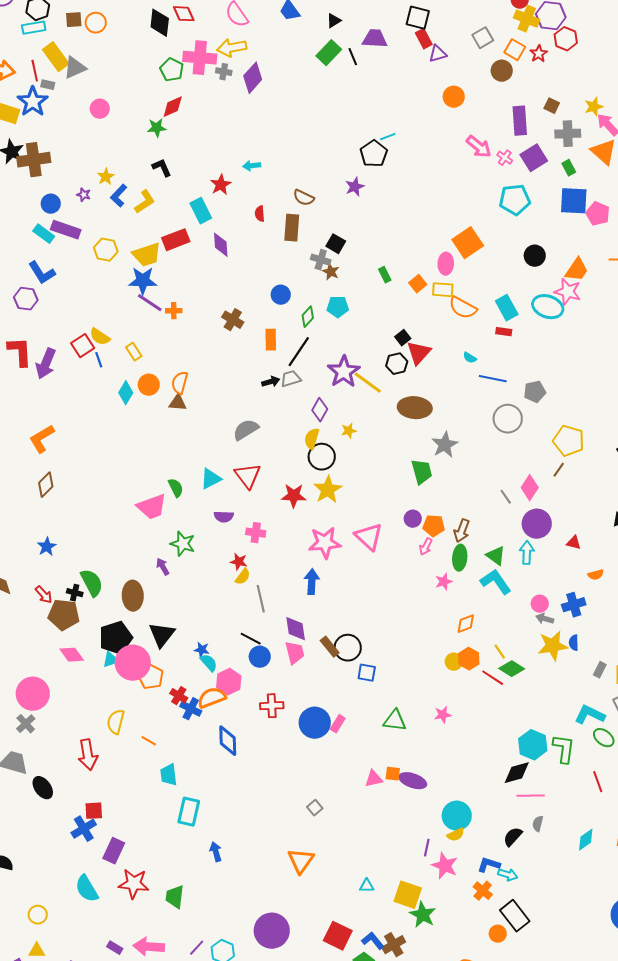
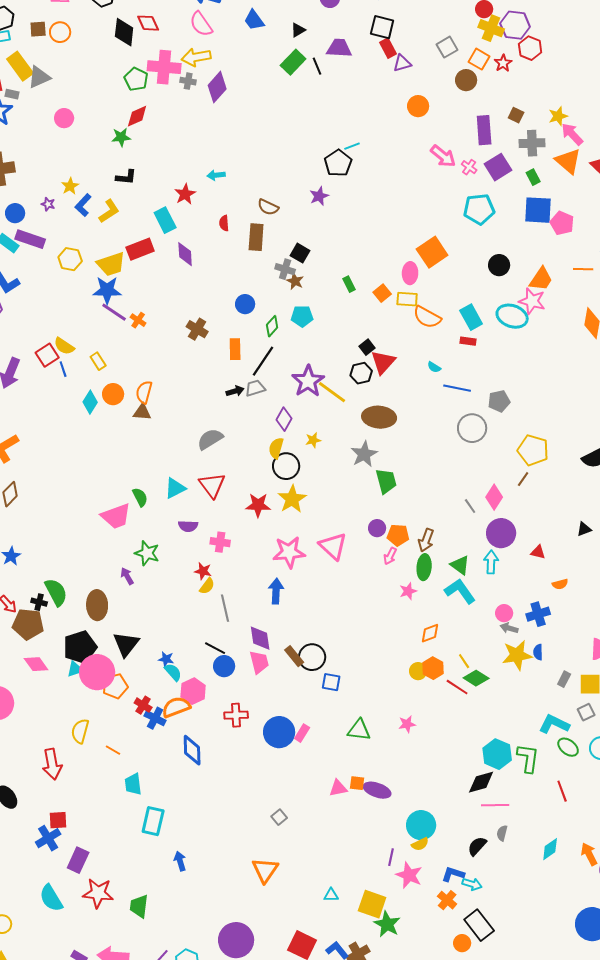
black L-shape: (162, 168) -> (126, 177), turned 120
orange cross: (174, 311) -> (138, 320), turned 35
gray star: (445, 445) -> (364, 454), moved
orange pentagon: (151, 677) -> (115, 686), turned 30

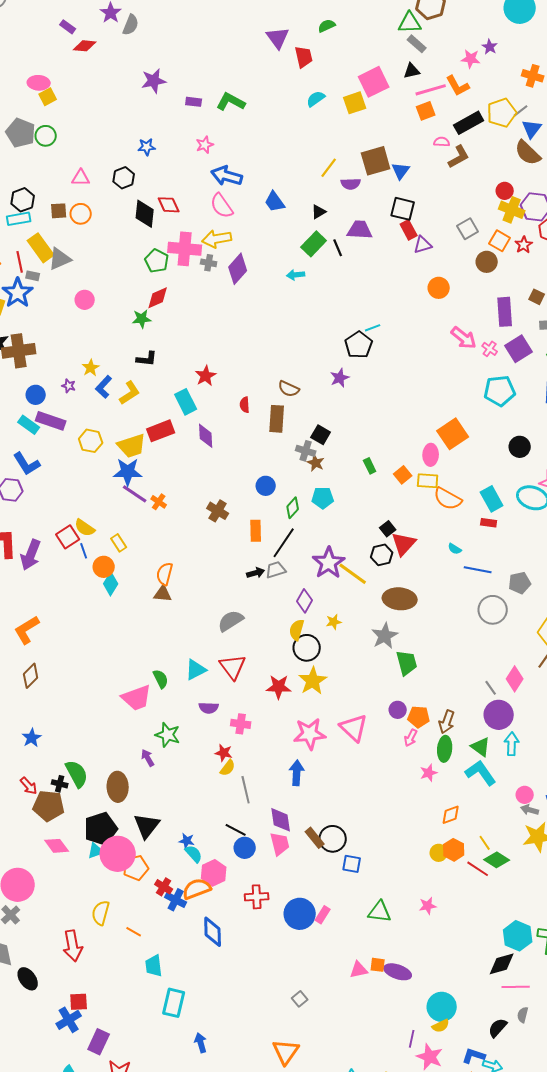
cyan arrow: (216, 175) -> (296, 275), moved
orange circle: (113, 394) -> (104, 567), moved
purple circle: (501, 533) -> (499, 715), moved

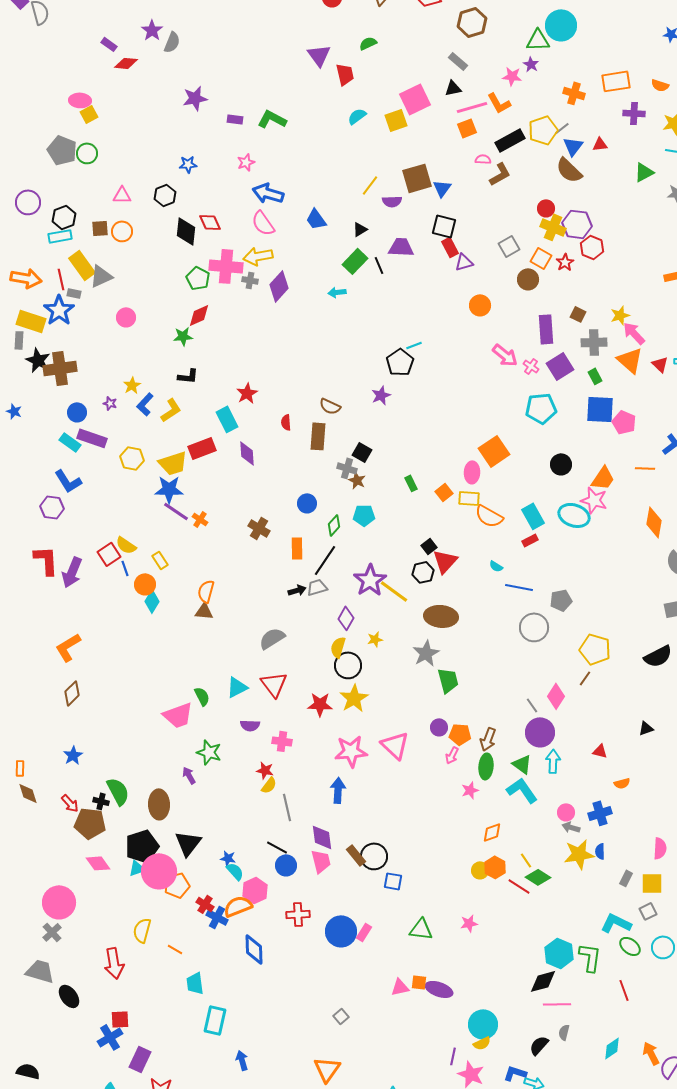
green triangle: (410, 23) -> (538, 40), moved
red rectangle: (489, 523) -> (530, 540), turned -35

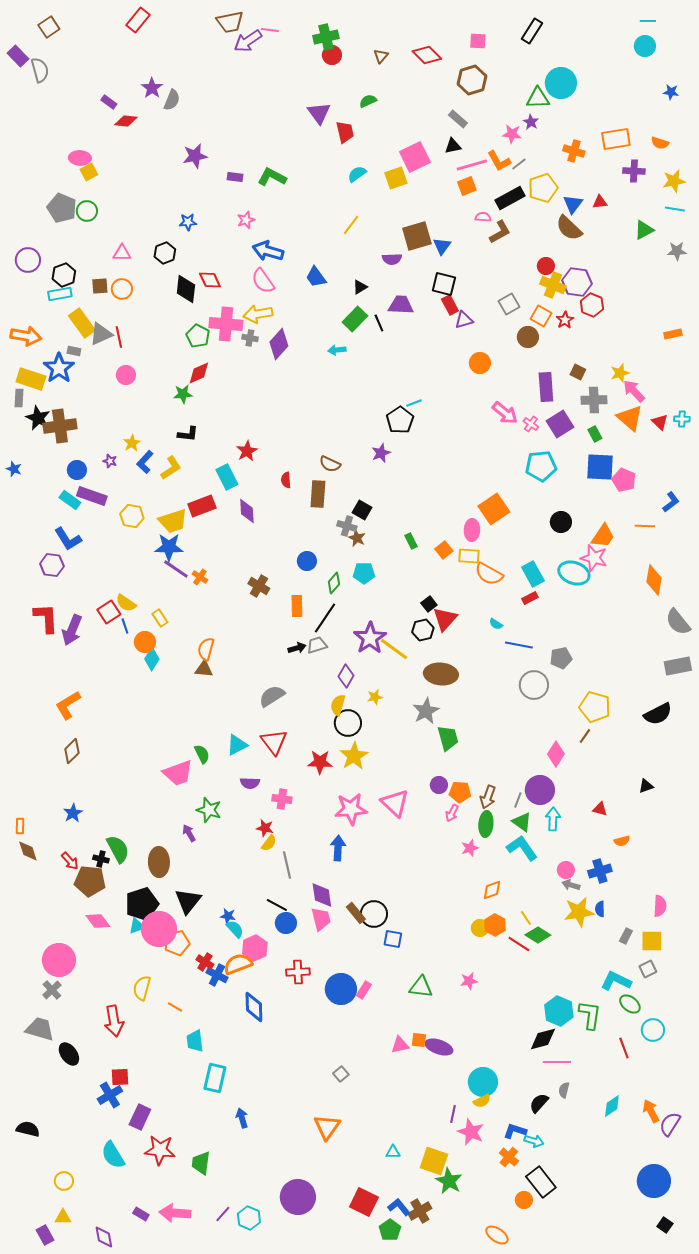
gray line: (562, 128) -> (519, 164), moved
yellow line: (370, 185) -> (351, 225), moved
red line: (61, 279) -> (119, 337), moved
gray line: (532, 705) -> (518, 800), moved, turned 56
cyan circle: (663, 947) -> (653, 1030), moved

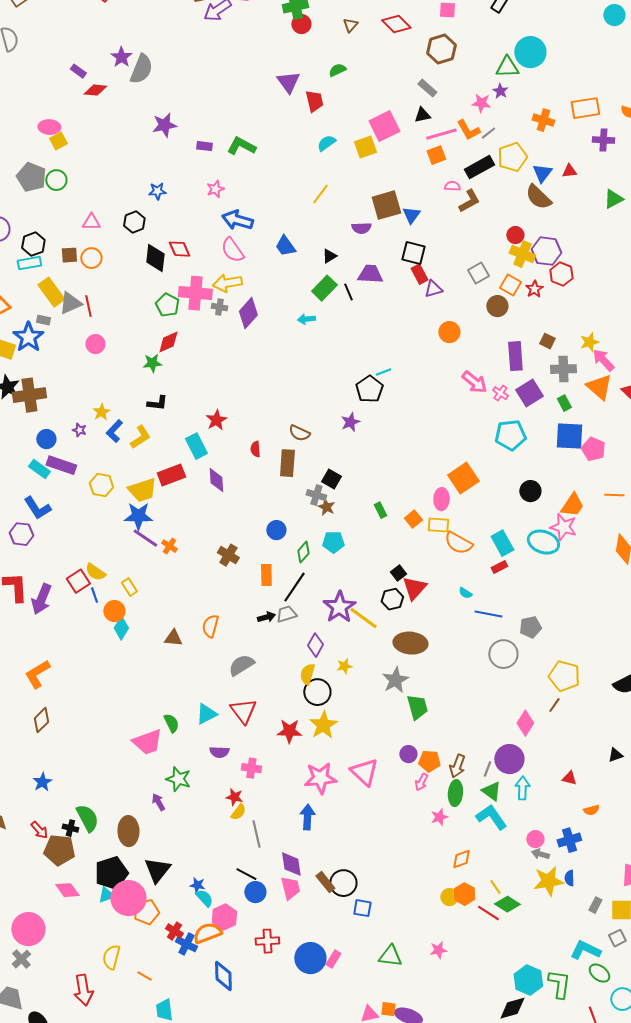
gray semicircle: (172, 100) -> (141, 69), size x1.4
orange semicircle: (206, 649) -> (210, 626), moved

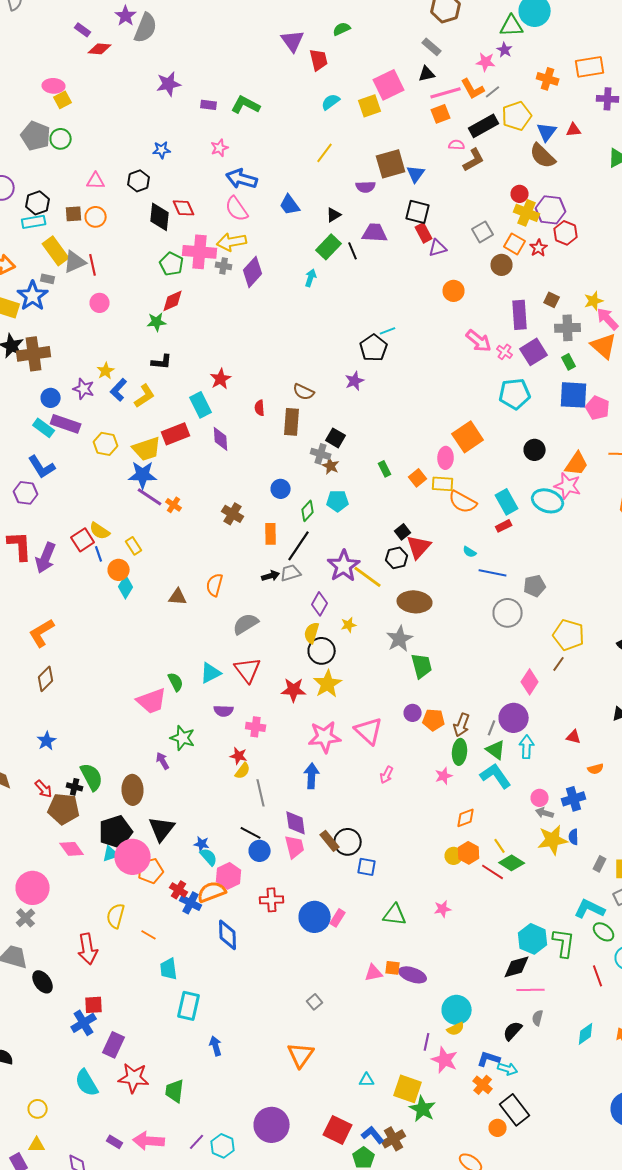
cyan arrow: (306, 319) -> (311, 278), turned 114
purple star: (79, 430) -> (84, 389), size x1.5
pink arrow: (421, 782) -> (387, 775), moved

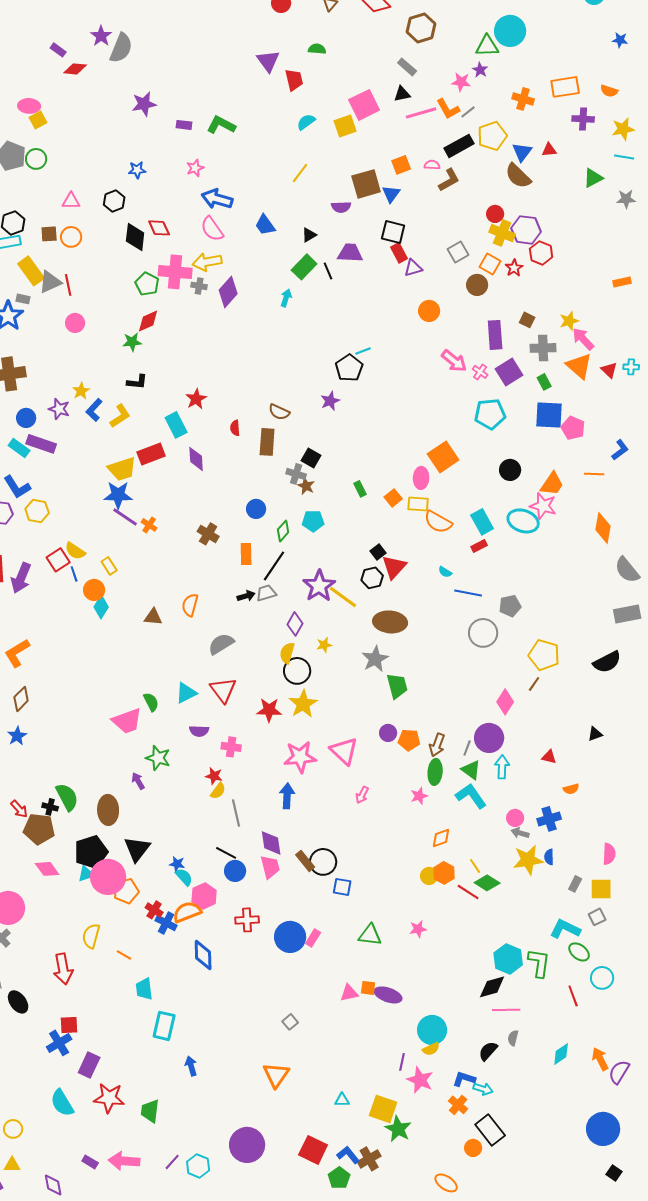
green semicircle: (342, 29) -> (317, 49), turned 30
orange square: (441, 114) -> (401, 165), moved
yellow hexagon: (106, 444) -> (37, 511), moved
blue star: (47, 741) -> (17, 736), moved

